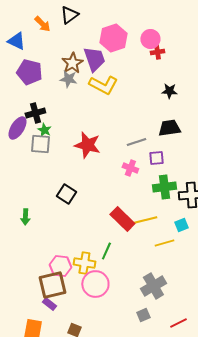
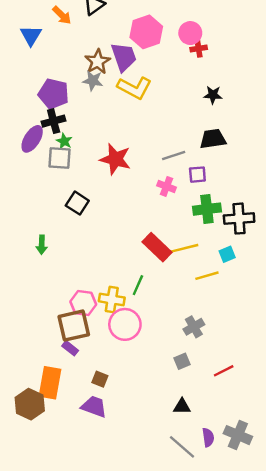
blue triangle: (16, 41) -> (31, 35), turned 36
purple pentagon: (29, 72) -> (54, 94), moved
black square: (66, 194) -> (77, 203), moved
gray cross: (153, 286) -> (194, 327), size x0.7

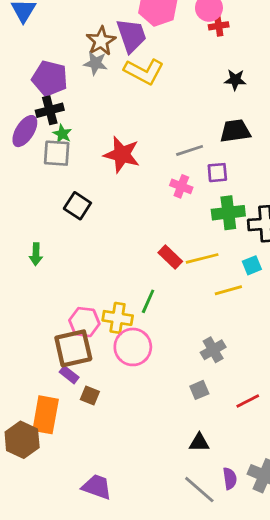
red rectangle: (157, 247) -> (170, 257), size x0.7
brown square: (100, 379) -> (90, 395), moved
purple trapezoid: (94, 406) -> (97, 487), moved

